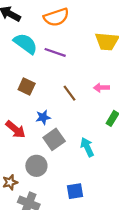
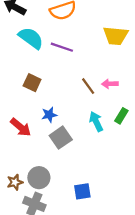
brown line: (69, 93) -> (88, 86), moved
cyan arrow: (87, 147) -> (96, 122), moved
gray circle: (36, 166) -> (39, 178), moved

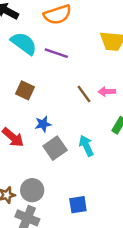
cyan arrow: (96, 122) -> (86, 146), moved

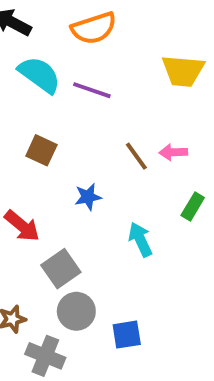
blue star: (43, 124) -> (88, 197), moved
gray square: (55, 148) -> (61, 269), moved
gray circle: (32, 190) -> (76, 311), moved

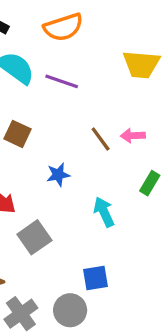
gray circle: (76, 311) -> (70, 310), moved
blue square: (127, 335) -> (96, 278), moved
gray cross: (45, 356) -> (21, 314), turned 32

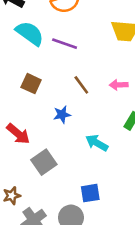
brown line: (101, 139) -> (81, 85), moved
cyan arrow: (104, 212) -> (97, 143), turned -35

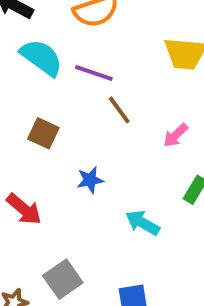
brown line: (81, 85) -> (119, 110), moved
pink arrow: (119, 85) -> (176, 135), turned -42
gray square: (44, 162) -> (63, 279), moved

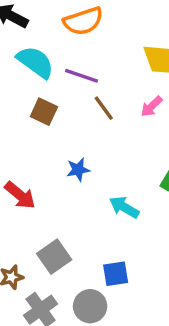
brown square: (43, 133) -> (44, 112), moved
pink arrow: (176, 135) -> (152, 106), moved

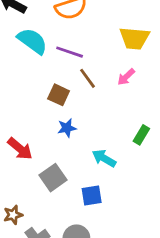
brown square: (44, 112) -> (59, 95), moved
gray square: (54, 257) -> (53, 178), moved
blue square: (116, 274) -> (92, 196), moved

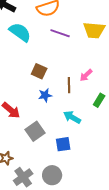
purple line: (70, 52) -> (60, 33), moved
pink arrow: (126, 77) -> (86, 75), moved
brown line: (88, 78) -> (69, 85), moved, turned 35

